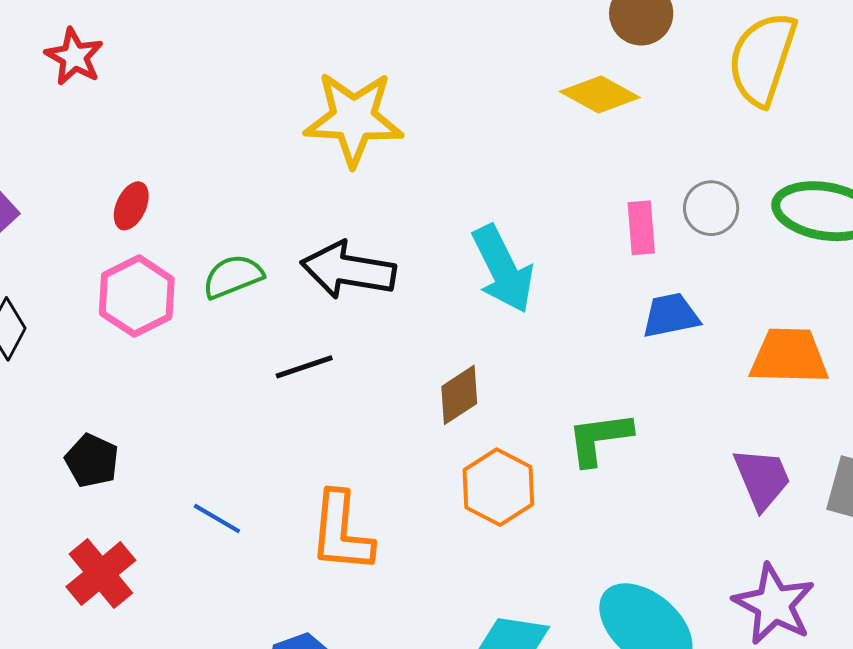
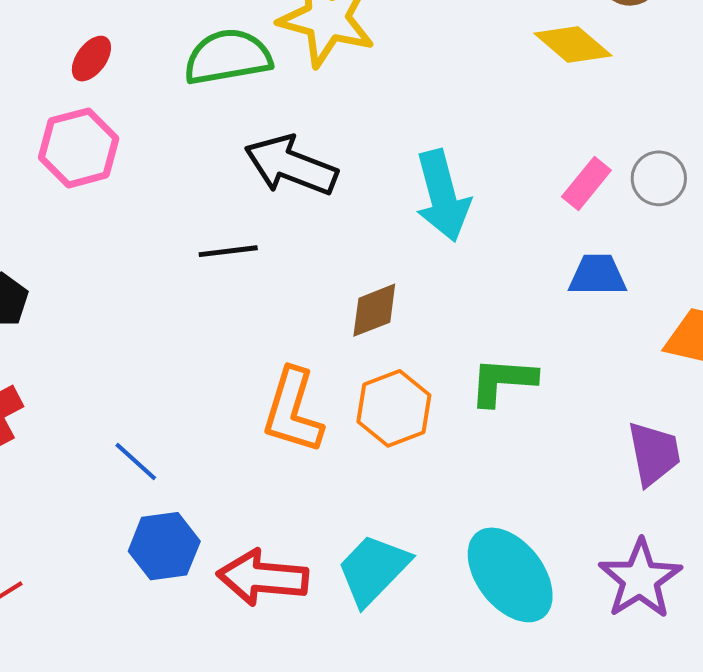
pink rectangle: (641, 228) -> (586, 183), turned 32
green semicircle: (233, 276) -> (228, 57), moved, size x1.4
blue line: (217, 519) -> (136, 462), moved
orange L-shape: (341, 532) -> (293, 411), moved

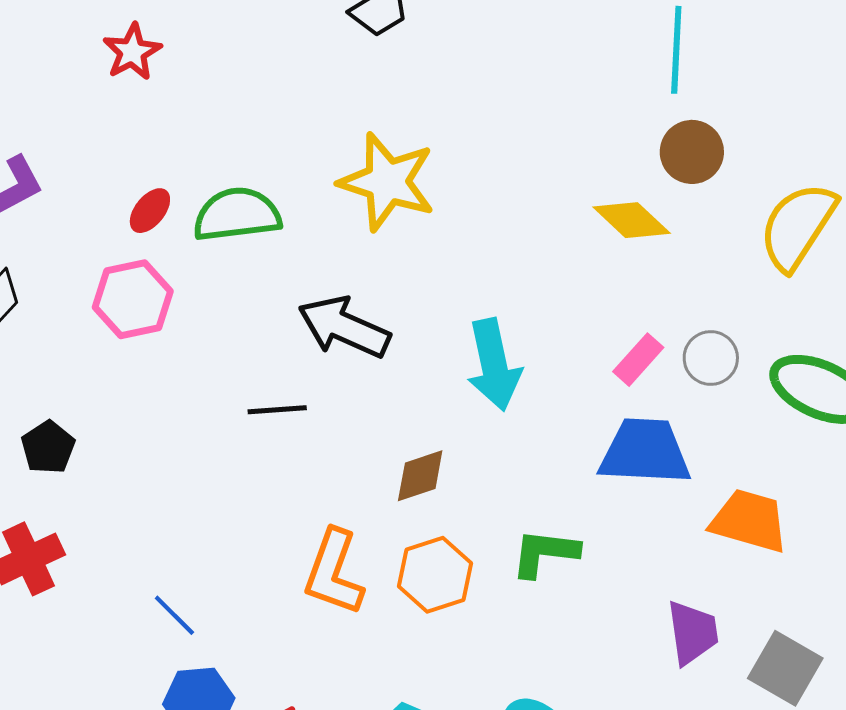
green semicircle: (228, 57) -> (237, 215), moved
blue trapezoid: (597, 275) -> (645, 452), size x1.6

